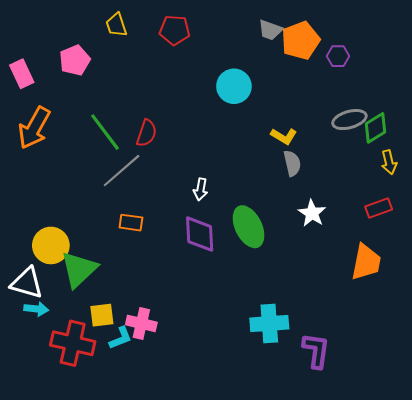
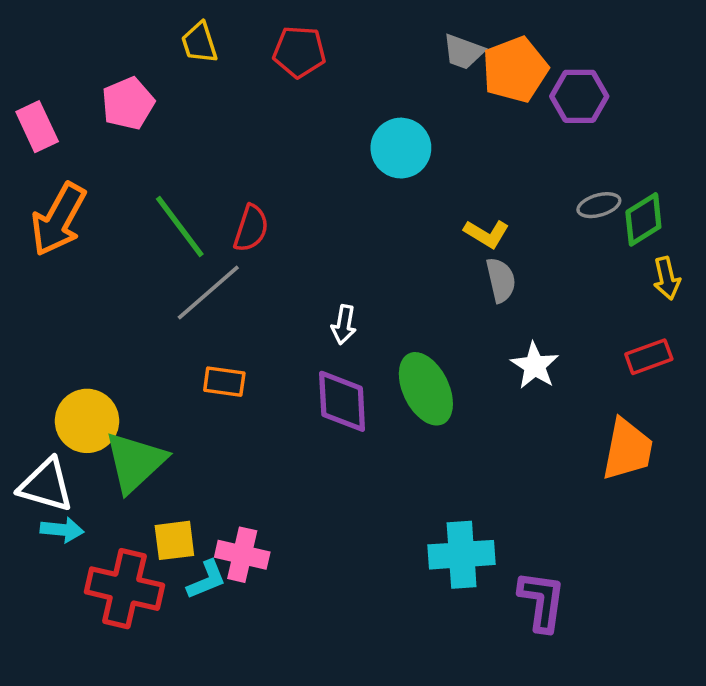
purple hexagon: (338, 56) -> (579, 96), size x1.4
gray ellipse: (349, 120) -> (599, 205), size x0.7

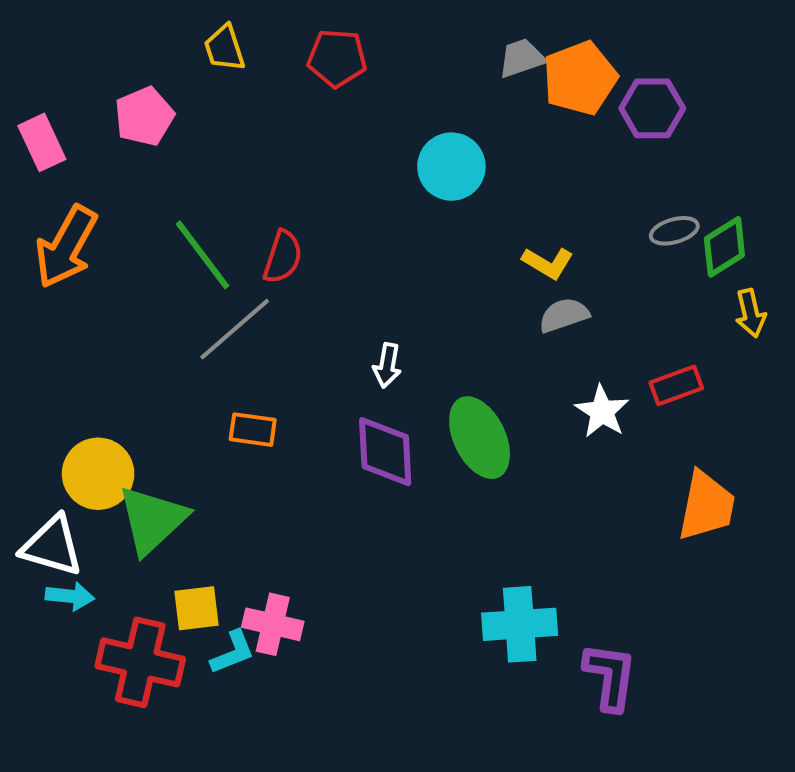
gray trapezoid: (463, 52) -> (522, 58), turned 141
gray semicircle: (501, 280) -> (564, 315), turned -96
red rectangle: (649, 357) -> (676, 385), moved

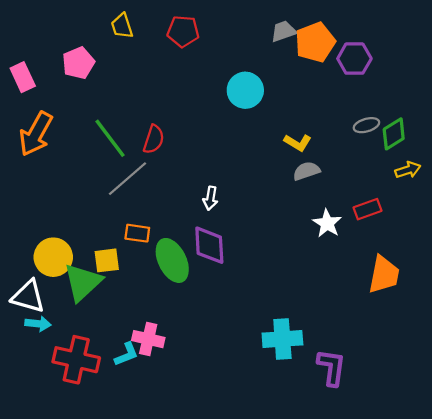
yellow arrow: (751, 313) -> (408, 170), turned -95
green ellipse: (480, 438) -> (172, 260), moved
yellow square: (196, 608) -> (107, 260), moved

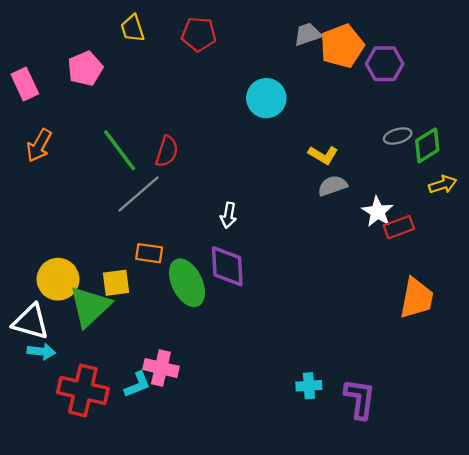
orange arrow: (36, 134) -> (39, 145), size x0.7
white star: (327, 223) -> (378, 212), moved
cyan cross: (282, 339) -> (309, 386), moved, size x0.6

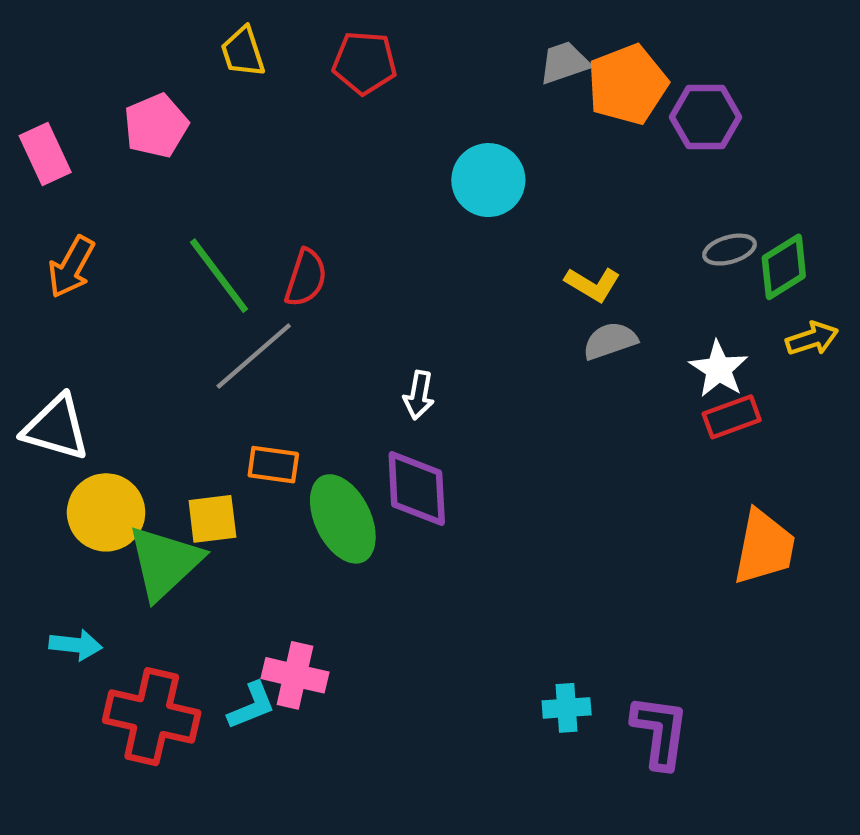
white star: (378, 212) -> (719, 369), moved
white triangle: (31, 322) -> (56, 428), moved

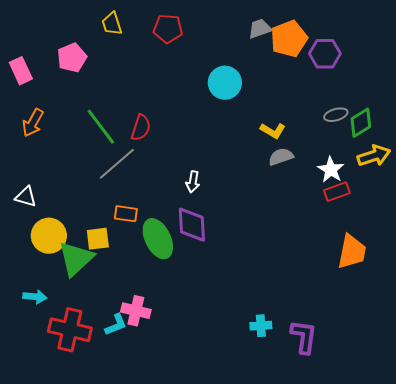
yellow arrow: (812, 339) -> (374, 156), size x1.4
white triangle: (56, 428) -> (26, 197), size x0.7

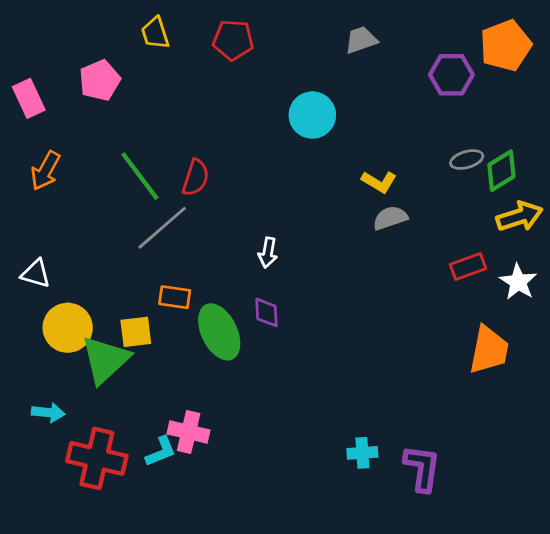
orange pentagon: (289, 39) -> (506, 46), moved
white star: (331, 170) -> (518, 282), moved
purple diamond: (192, 225) -> (266, 312), size x0.6

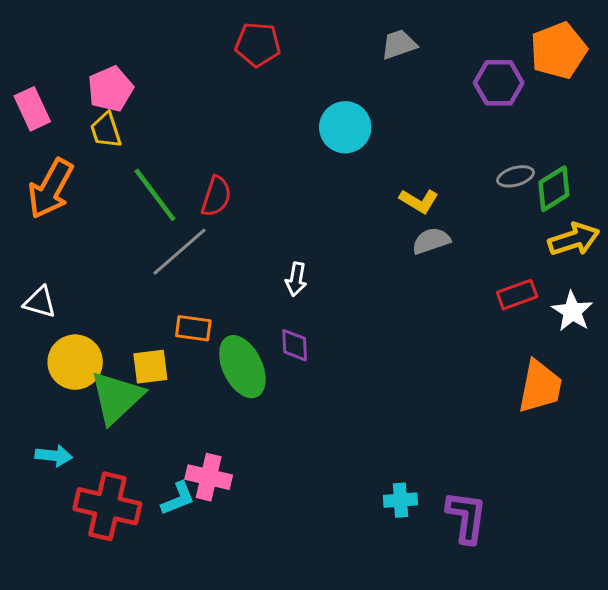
yellow trapezoid: (155, 33) -> (106, 130), moved
orange arrow: (45, 171) -> (51, 189), size x1.4

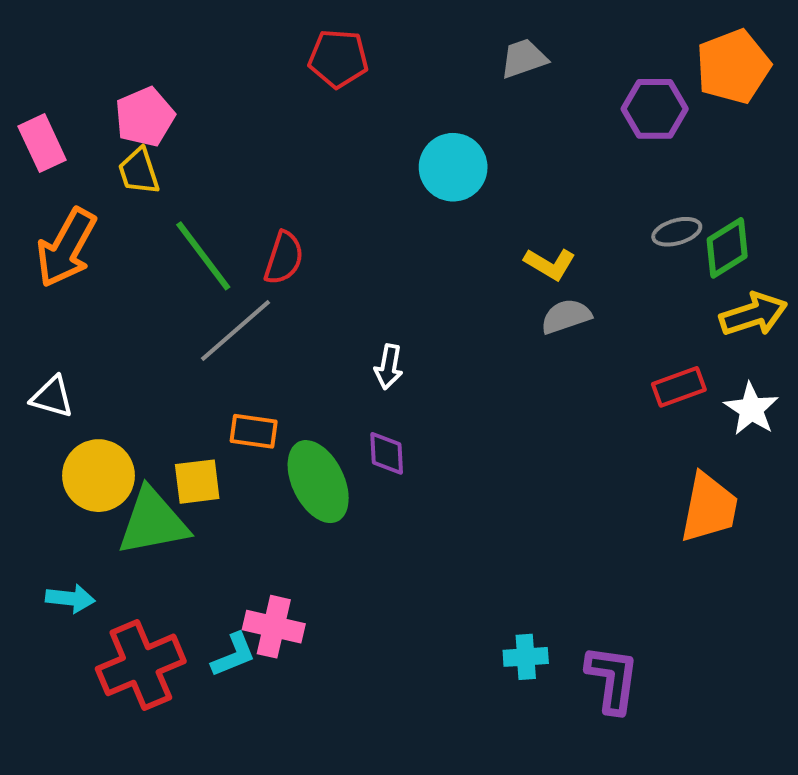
green triangle: (117, 397) -> (153, 522), turned 32
red cross: (107, 506) -> (141, 665), turned -36

